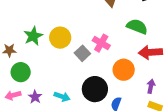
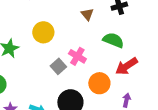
yellow circle: (60, 38) -> (43, 32), moved
red arrow: (150, 52) -> (126, 66), turned -30

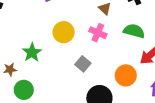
pink cross: (77, 56) -> (98, 33), moved

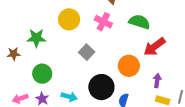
green star: (32, 52) -> (36, 38), turned 30
green circle: (24, 90) -> (42, 74), moved

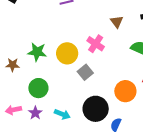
yellow circle: (69, 19) -> (67, 53), moved
pink cross: (103, 22) -> (96, 44), moved

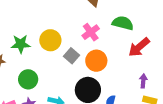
pink cross: (96, 44) -> (91, 32), moved, turned 30
orange circle: (125, 91) -> (96, 61), moved

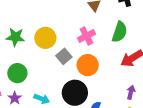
green semicircle: (123, 23) -> (120, 32), turned 85

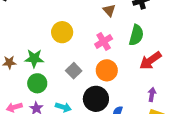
green star: (15, 37) -> (34, 58), moved
yellow circle: (45, 38) -> (62, 32), moved
gray square: (64, 56) -> (74, 71), moved

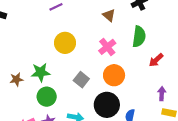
red arrow: (150, 61) -> (156, 60), size x0.7

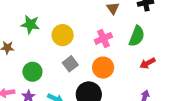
yellow circle: (65, 43) -> (63, 35), moved
green star: (41, 72) -> (30, 24), moved

